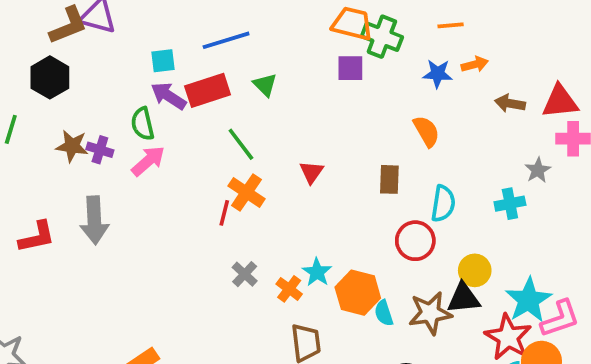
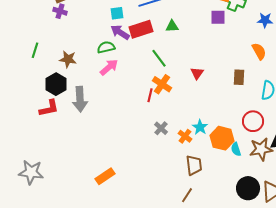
black hexagon: (50, 77) -> (56, 84), moved
green triangle: (265, 85) -> (172, 26), turned -48
green semicircle: (143, 124) -> (106, 47), turned 90
purple cross: (100, 150) -> (60, 11), moved
red circle: (415, 241) -> (253, 121), moved

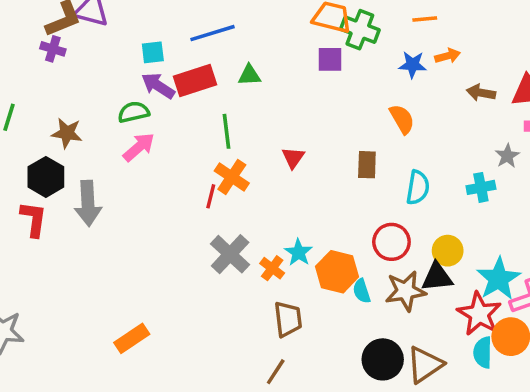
green line: (159, 58) -> (227, 131), turned 30
red L-shape: (49, 108) -> (34, 219), turned -70
gray cross: (161, 128) -> (230, 254), size x1.6

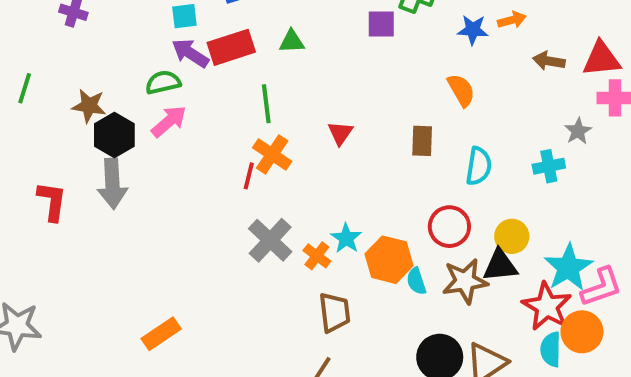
black hexagon: (46, 177) -> (114, 135), moved

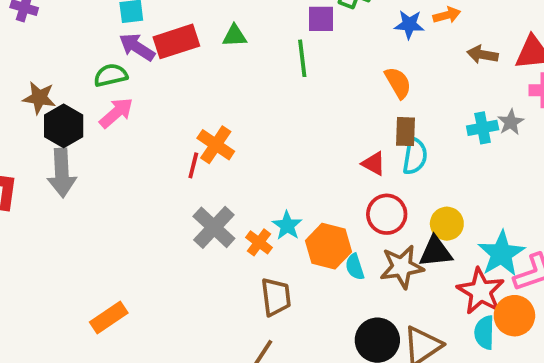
green line: (266, 104) -> (302, 58), moved
red triangle: (340, 133) -> (374, 164), moved, turned -36
brown rectangle: (422, 141) -> (406, 132), moved
cyan cross: (549, 166) -> (483, 128), moved

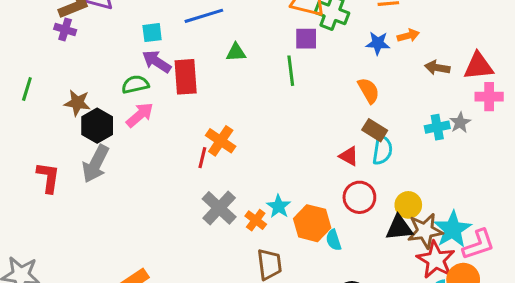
red rectangle: (176, 41) -> (186, 77), moved, turned -76
brown rectangle: (406, 132) -> (375, 130), turned -60
gray arrow: (62, 173) -> (96, 164), turned 30
brown star: (402, 267) -> (425, 231), moved

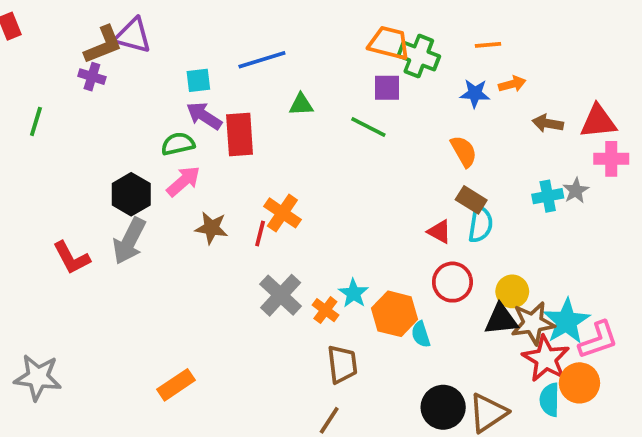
green line: (291, 71) -> (368, 127), turned -56
green line: (27, 89) -> (36, 121), moved
brown star: (77, 103) -> (211, 228), moved
red L-shape: (48, 177) -> (71, 258), turned 144

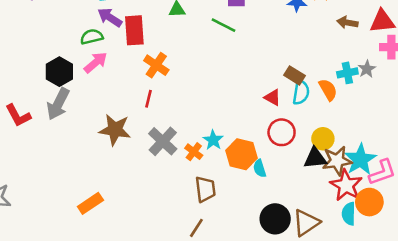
orange semicircle: (464, 151) -> (328, 90), moved
orange cross: (282, 213) -> (156, 65), moved
brown star: (211, 228) -> (115, 130), moved, size x1.4

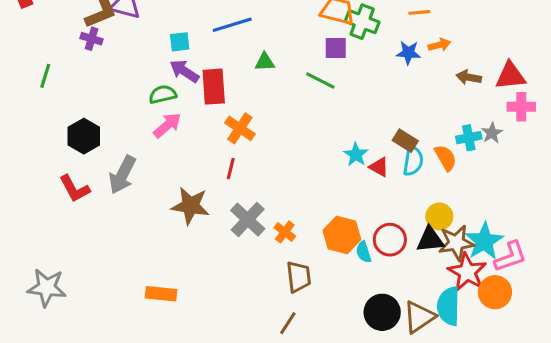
black hexagon: (59, 72) -> (84, 136), moved
red circle: (282, 132) -> (390, 240), moved
cyan star: (213, 140) -> (356, 155), moved
orange rectangle: (90, 203) -> (161, 294), turned 40
cyan semicircle: (349, 214) -> (449, 306), moved, size x1.4

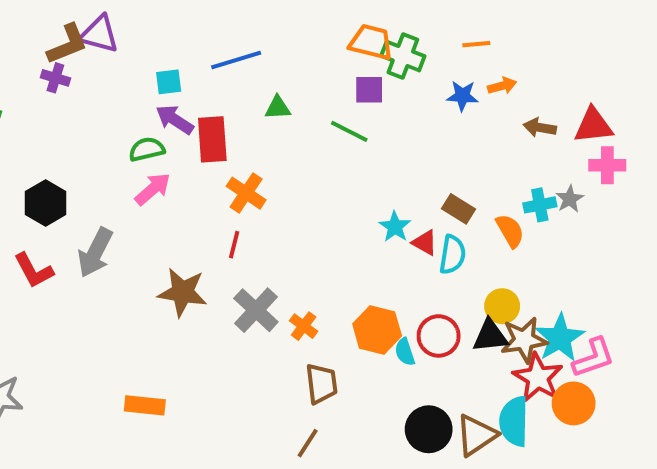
cyan semicircle: (413, 161) -> (452, 255), moved

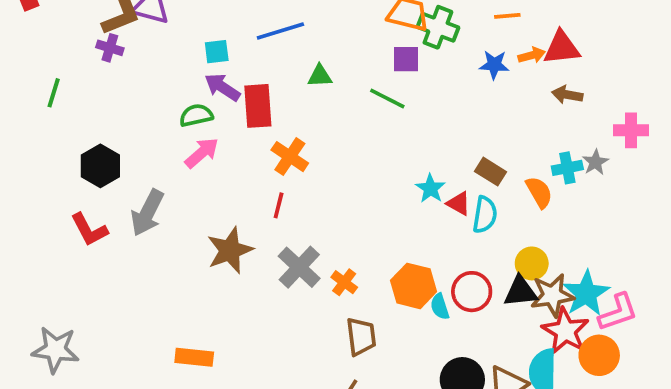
red triangle: (593, 126) -> (562, 48), moved
brown star: (183, 292) -> (230, 250), turned -30

